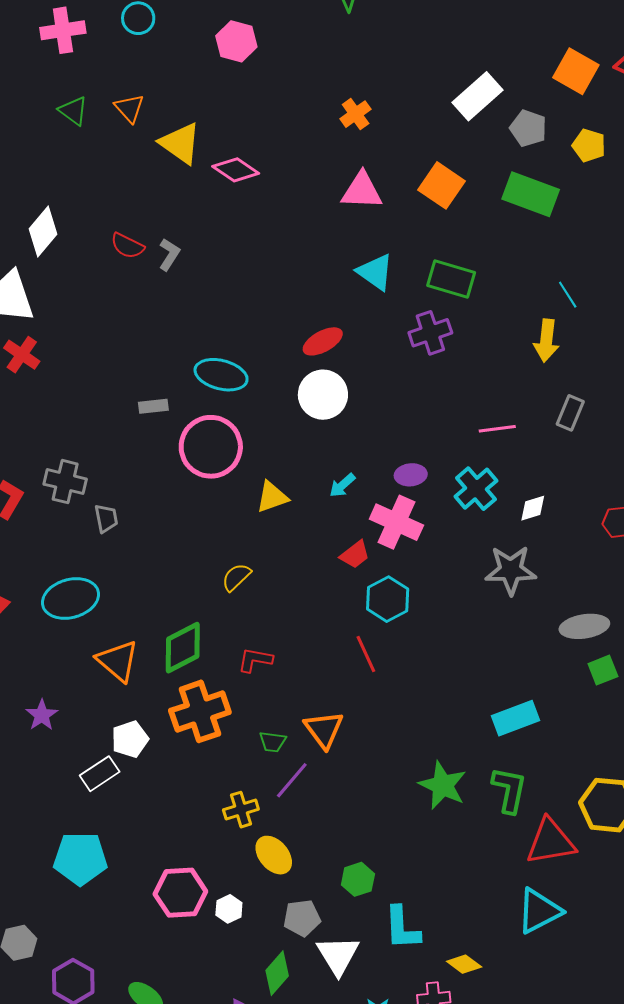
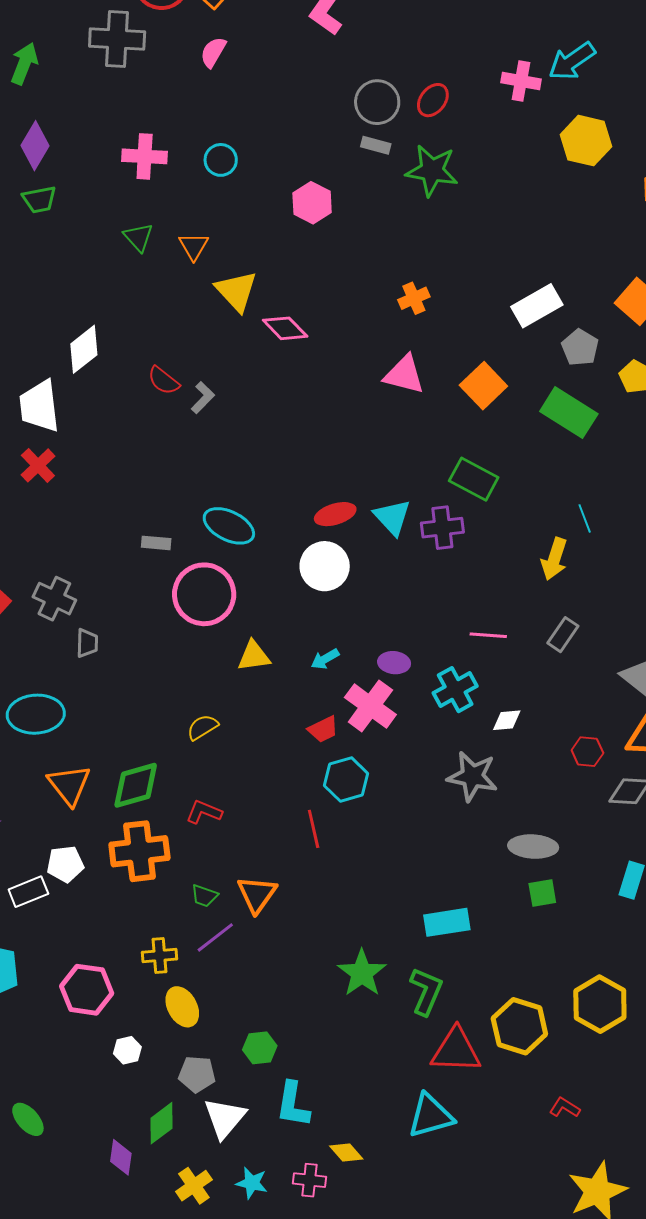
cyan triangle: (375, 272) -> (392, 517), moved
pink hexagon: (180, 893) -> (87, 990), moved

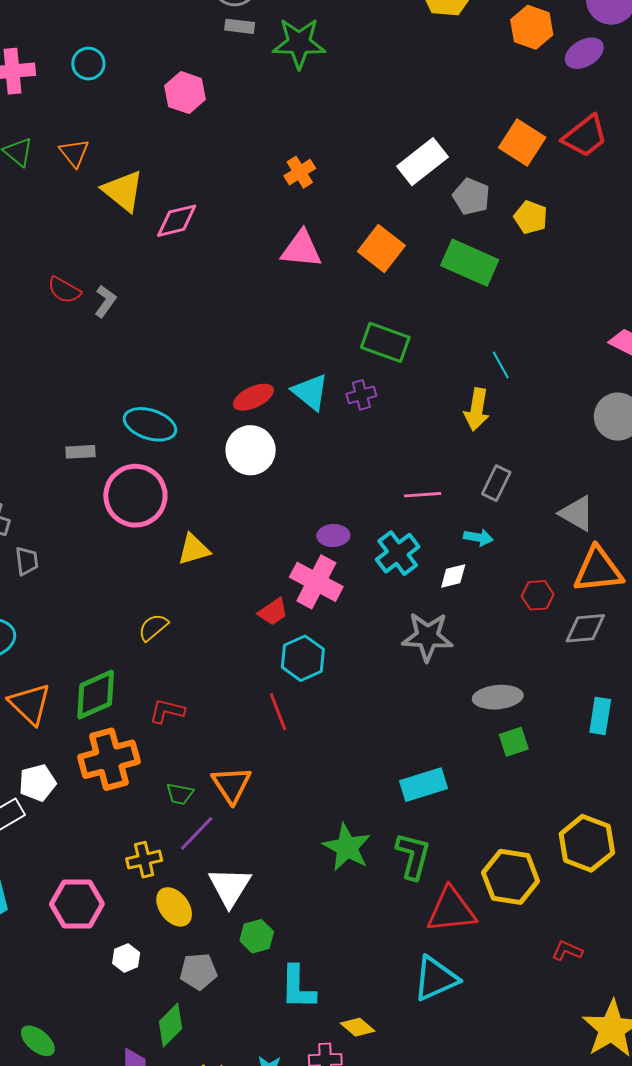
pink diamond: (285, 328) -> (177, 221), turned -51
purple cross: (442, 528) -> (361, 395), size x0.7
cyan arrow: (325, 659) -> (478, 537), moved, turned -132
white triangle: (225, 1118) -> (230, 887), moved

